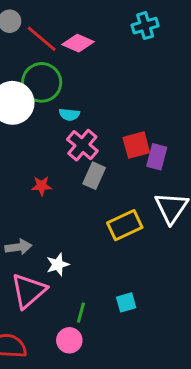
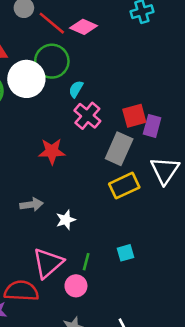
cyan semicircle: (69, 114) -> (76, 89), turned 114
gray rectangle: (94, 176) -> (119, 149), moved, size x1.4
red star: (42, 186) -> (52, 151), size x1.5
pink triangle: (29, 291) -> (48, 263), moved

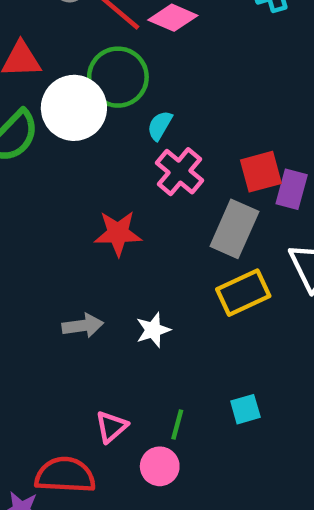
white star: (66, 220) -> (153, 330), moved
pink triangle: (48, 263) -> (111, 427), size x0.6

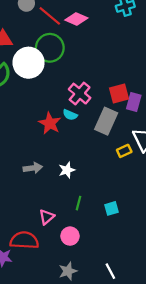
cyan semicircle: (160, 125) -> (70, 115), moved, turned -96
red star: (118, 233) -> (50, 123), turned 30
yellow rectangle: (243, 293) -> (124, 151), moved, size x0.6
green line: (177, 425) -> (79, 203), moved

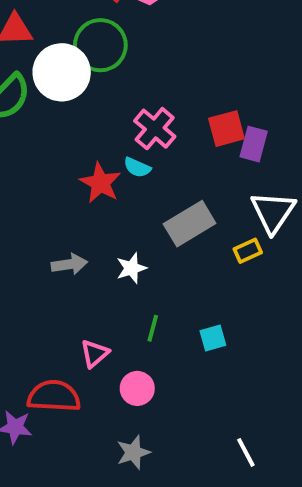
gray rectangle: (106, 121) -> (190, 224), moved, turned 35
yellow rectangle: (124, 151) -> (248, 251), moved
white line: (110, 271) -> (246, 452), moved

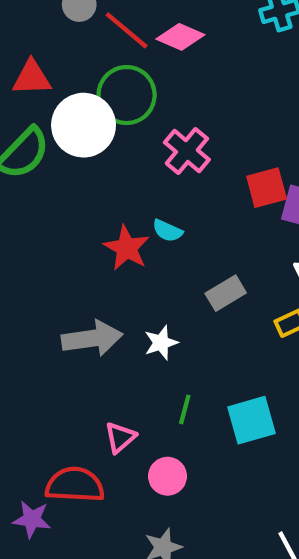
pink cross: (155, 129) -> (187, 151), moved
gray rectangle: (190, 224) -> (226, 293), size x0.7
gray arrow: (69, 264) -> (92, 338), size x1.5
cyan square: (213, 338) -> (251, 420), size x1.6

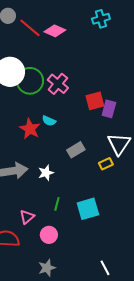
green circle: (127, 95) -> (30, 81), moved

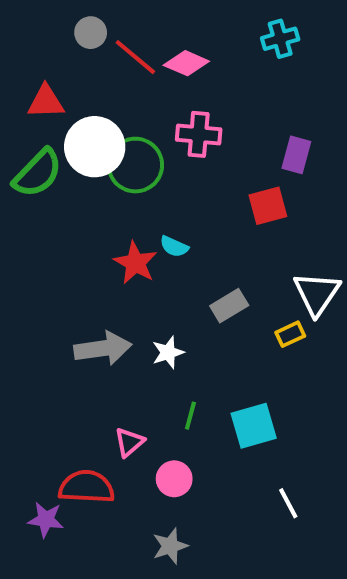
pink cross: (58, 84) -> (199, 134), moved, turned -35
purple rectangle: (109, 109) -> (296, 155), moved
white line: (105, 268) -> (288, 503), moved

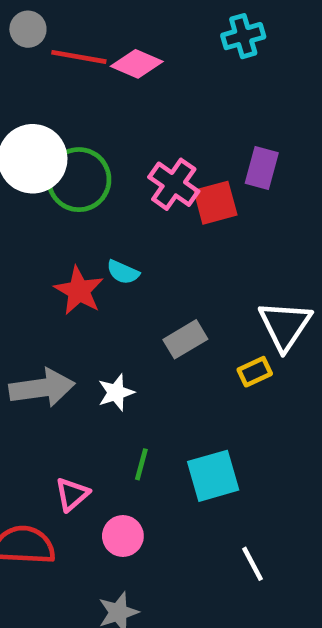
red line: (135, 57) -> (79, 57), turned -30
pink cross: (199, 134) -> (174, 184), moved, turned 30
red square: (268, 206) -> (215, 203), moved

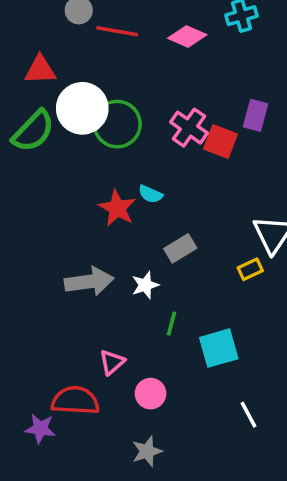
pink diamond: (137, 64) -> (187, 37), moved
red square: (215, 203) -> (220, 142), turned 36
gray rectangle: (185, 339) -> (180, 248), moved
green line: (141, 464) -> (172, 324), moved

